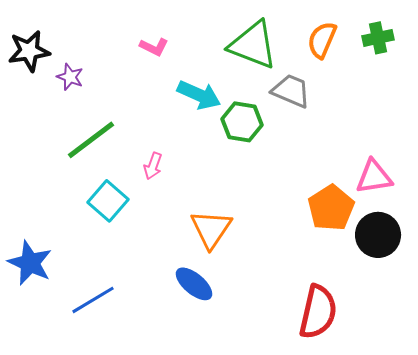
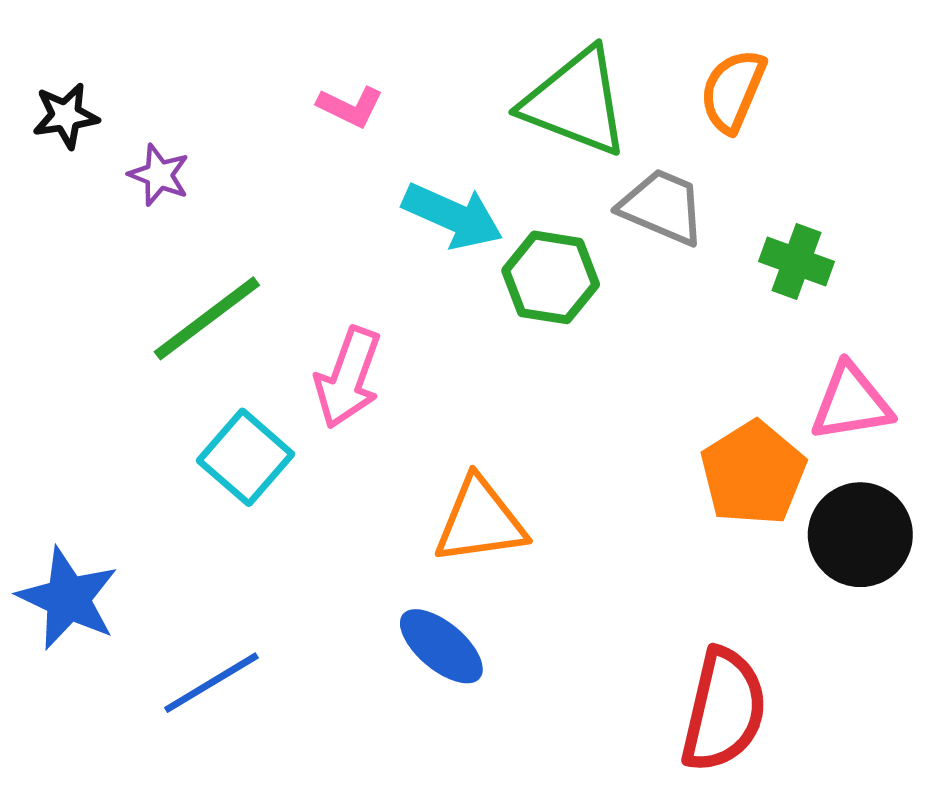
green cross: (378, 38) -> (797, 261), moved, turned 32
black star: (29, 51) -> (66, 116), size x0.7
pink arrow: (153, 166) -> (348, 378), size x1.6
orange triangle: (211, 229) -> (480, 521), turned 48

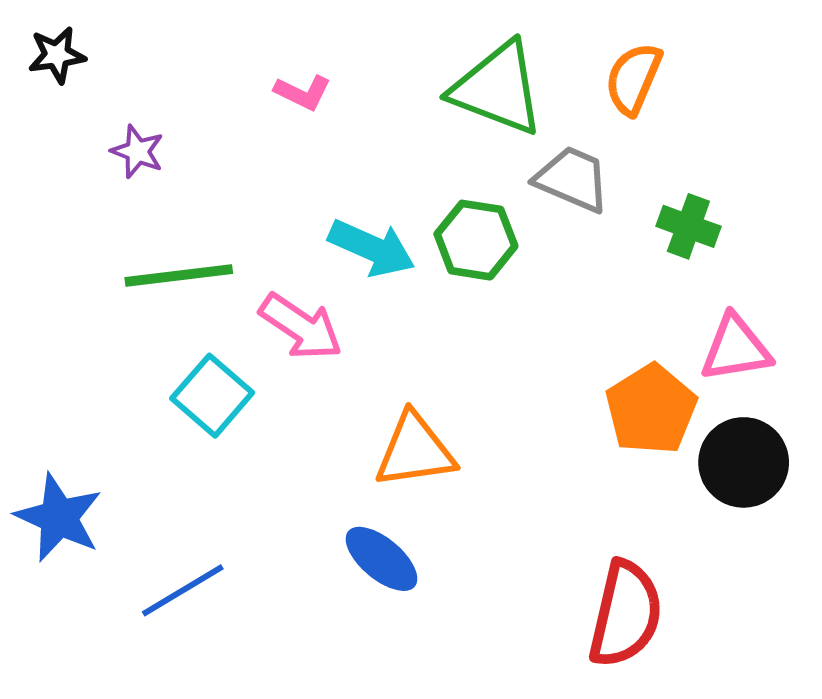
black star: (66, 116) -> (57, 55), moved
cyan arrow: (453, 216) -> (372, 248), moved
green line: (207, 318) -> (179, 276), turned 30
pink arrow: (348, 378) -> (301, 327), turned -76

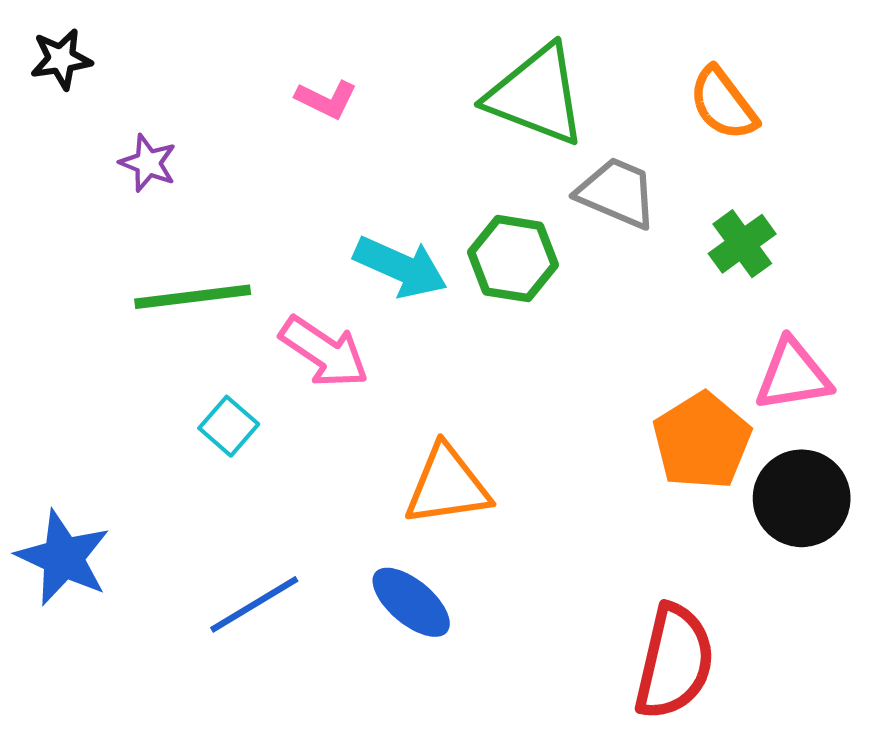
orange semicircle: (633, 79) -> (723, 104), moved, turned -60
green cross: (688, 226) -> (742, 244), turned 34
cyan square: (212, 396) -> (229, 426), size x0.7
blue line: (183, 590) -> (254, 604), moved

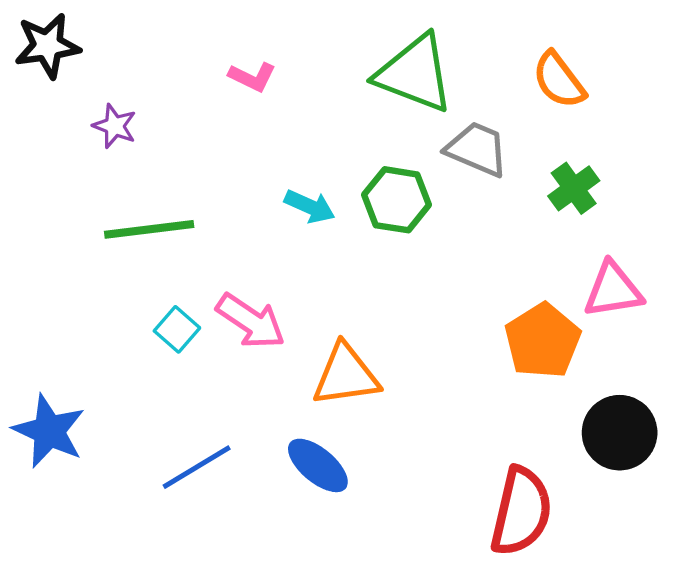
black star: (61, 59) -> (47, 46), size x1.4
cyan arrow: (401, 267) -> (310, 206), size x0.7
pink arrow: (324, 352) -> (251, 321), moved
black circle: (802, 498) -> (620, 433), moved

